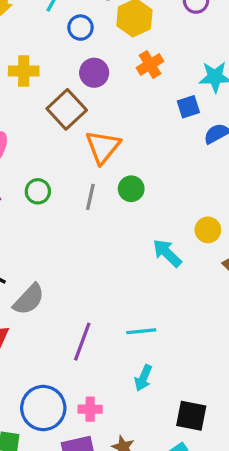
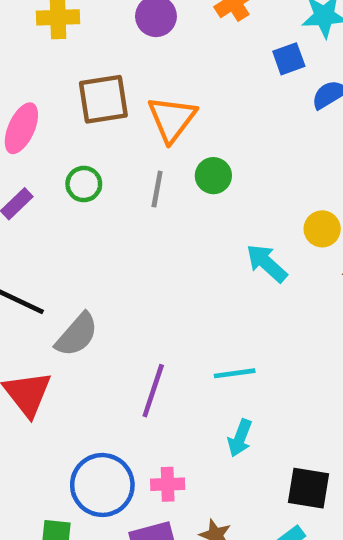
brown square: (67, 109) -> (103, 99), moved, turned 36

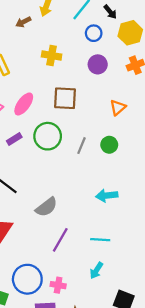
orange triangle: (172, 119) -> (118, 107), moved, size x0.7
green circle: (84, 184) -> (48, 136), size x1.6
cyan arrow: (267, 263) -> (107, 196), moved, turned -60
gray semicircle: (77, 335) -> (46, 207), moved

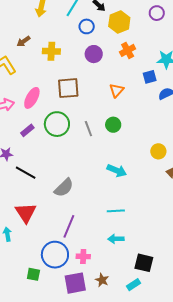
brown arrow: (23, 22) -> (24, 41), moved
gray line: (82, 146) -> (88, 129), turned -35
cyan arrow: (107, 196) -> (117, 171), turned -144
purple line: (60, 240) -> (69, 226), moved
cyan arrow: (96, 270) -> (116, 239), turned 63

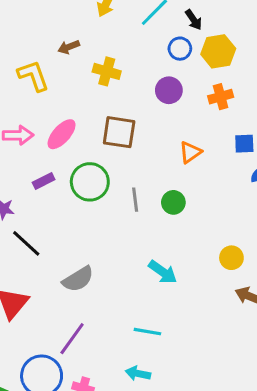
blue circle: (87, 26) -> (180, 49), moved

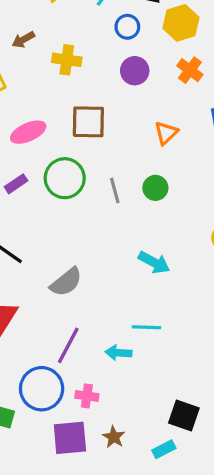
blue circle: (180, 49) -> (127, 27), moved
orange cross: (221, 97) -> (190, 70), turned -30
pink ellipse: (62, 134) -> (28, 132), turned 32
cyan arrow: (138, 373) -> (118, 353), moved

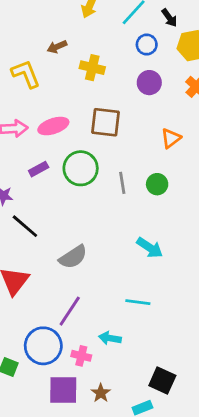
cyan arrow: (118, 353) -> (110, 338), moved

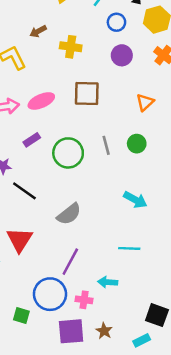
green circle: (81, 168) -> (68, 153), moved

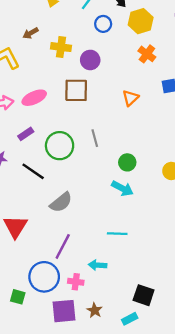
purple circle: (122, 55) -> (90, 60), moved
green circle: (137, 144) -> (127, 162), moved
black line: (24, 191) -> (33, 171), moved

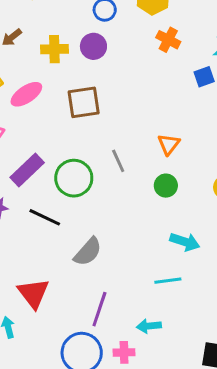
purple circle: (90, 60) -> (93, 46), moved
pink ellipse: (34, 98) -> (26, 94), moved
orange triangle: (130, 98) -> (169, 144), moved
purple rectangle: (26, 134) -> (27, 170), size x1.6
cyan arrow: (122, 188) -> (185, 242), moved

